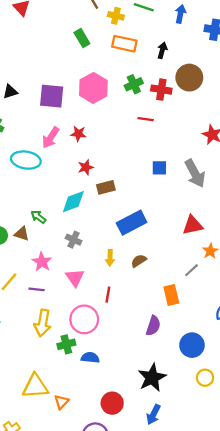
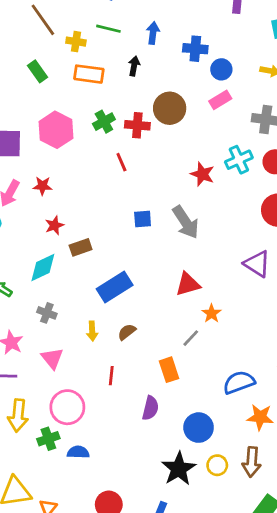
black arrow: (162, 50) -> (134, 66), moved
red line: (146, 119) -> (121, 162), turned 63
red line: (108, 295) -> (111, 376), moved
black star: (152, 378) -> (179, 469), moved

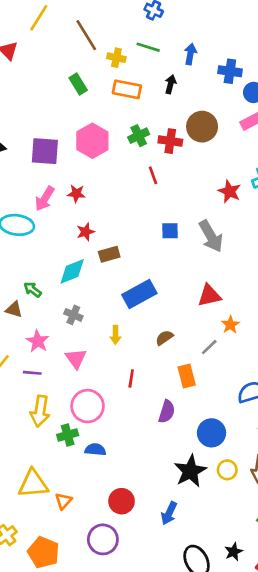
brown semicircle: (127, 332) -> (164, 338), moved

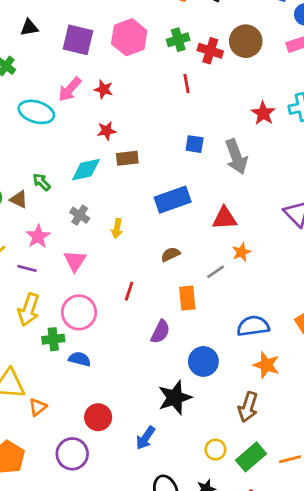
blue rectangle: (139, 294) -> (173, 200), moved
yellow arrow: (115, 335) -> (117, 228), moved
yellow circle: (227, 470) -> (215, 450), moved

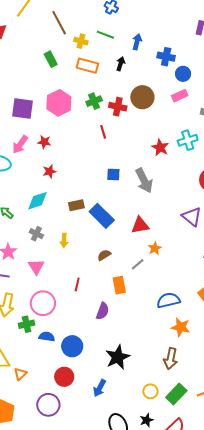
brown rectangle: (127, 158) -> (76, 205), moved
blue rectangle: (173, 200) -> (102, 216), turned 70
blue circle: (203, 361) -> (72, 346), moved

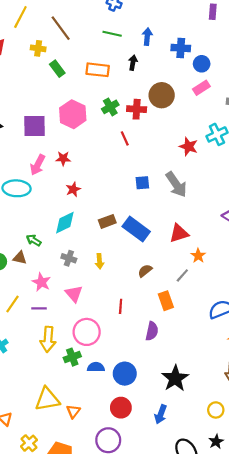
yellow cross: (81, 41) -> (38, 48), moved

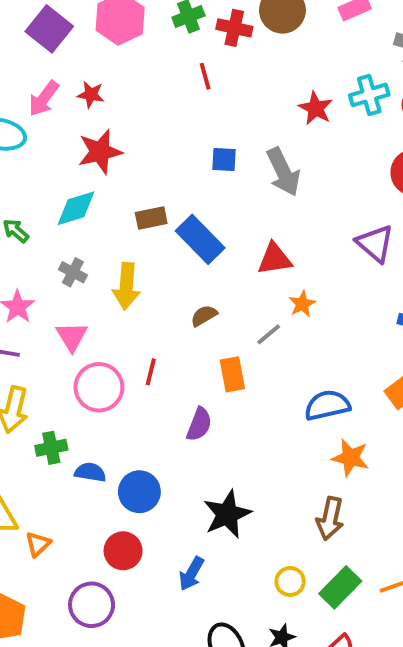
purple square: (34, 126) -> (49, 29), turned 30
red star: (73, 189) -> (100, 152), size x1.6
yellow arrow: (100, 261) -> (126, 286), size x1.6
pink circle: (87, 332) -> (99, 387), moved

